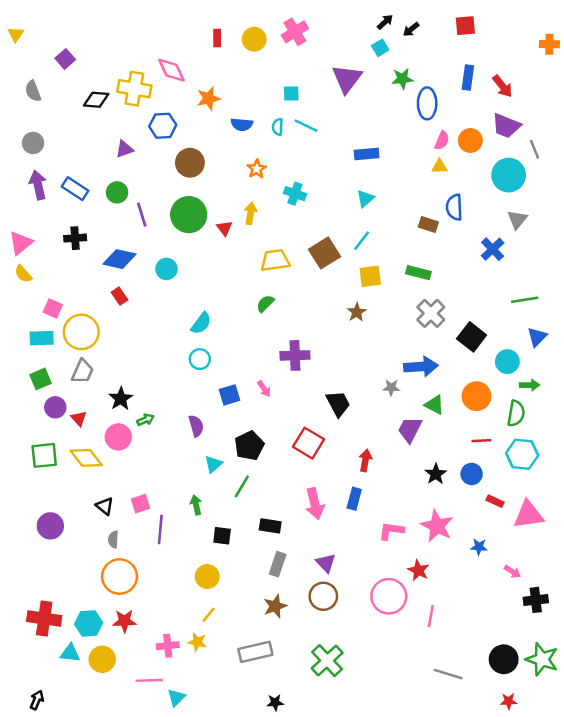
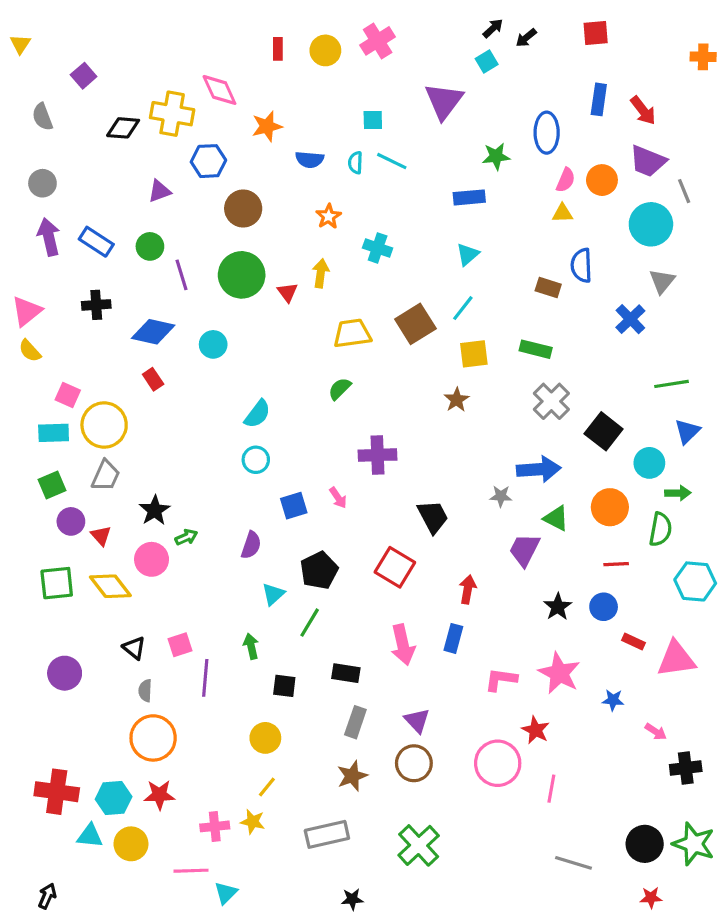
green star: (402, 79) -> (496, 156), moved
purple semicircle: (196, 426) -> (251, 545), turned 35
cyan hexagon: (522, 454) -> (695, 581), moved

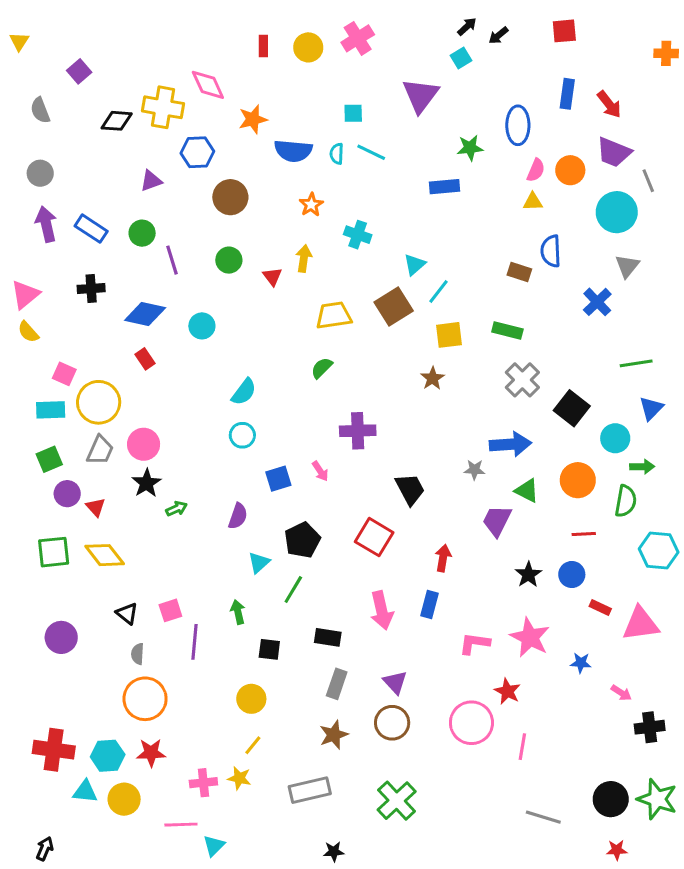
blue semicircle: (310, 159) -> (293, 151), size x1.4
cyan triangle: (468, 254) -> (415, 265), moved
green circle: (242, 275) -> (229, 260), size x0.6
pink circle: (152, 559) -> (144, 444), moved

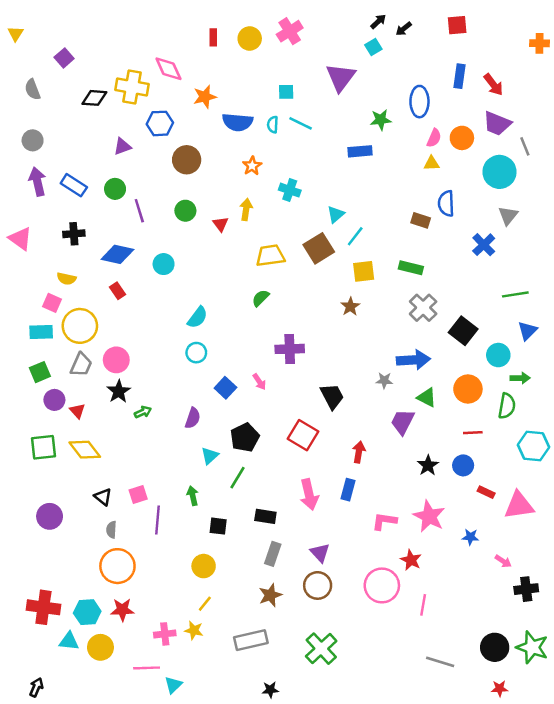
pink triangle: (25, 294) -> (20, 239), turned -45
yellow semicircle: (28, 332) -> (67, 279), moved, turned -36
blue square: (278, 479) -> (225, 388), turned -30

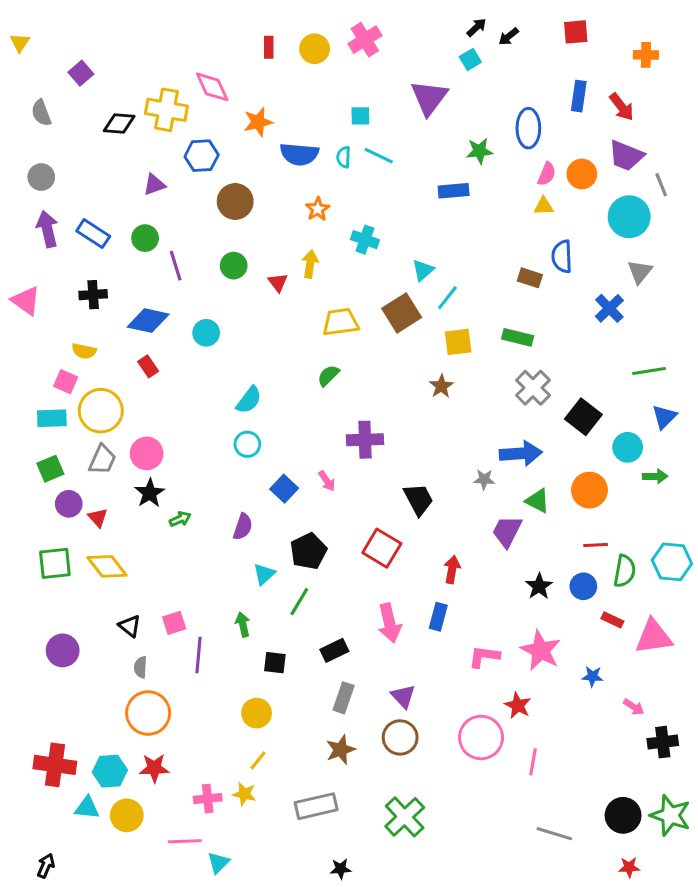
orange cross: (540, 43) -> (646, 55), moved
green semicircle: (507, 406) -> (625, 571), moved
black rectangle: (265, 516) -> (334, 650), turned -35

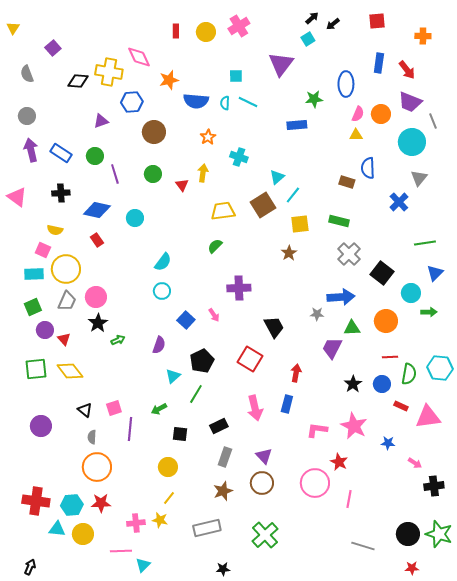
green triangle: (538, 501) -> (352, 328), turned -30
green arrow: (243, 624) -> (159, 409), turned -105

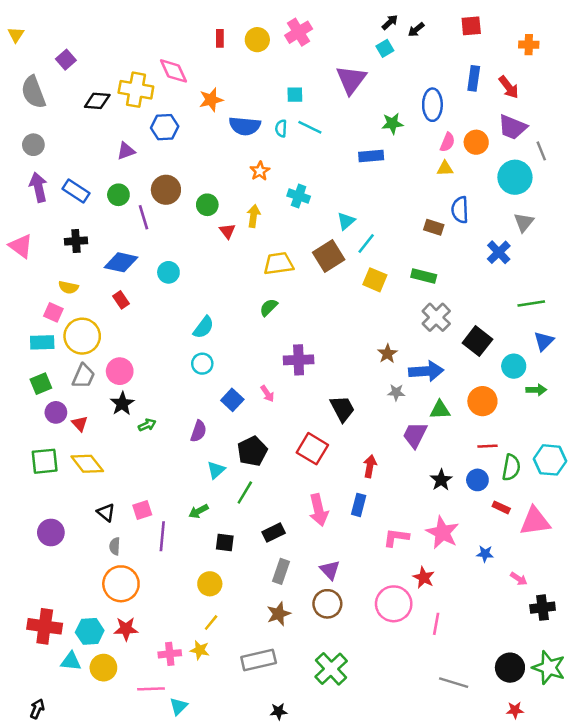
gray semicircle: (27, 74) -> (33, 92), size x1.5
brown circle: (154, 132) -> (166, 190), moved
green circle: (153, 174) -> (207, 205), moved
yellow square: (300, 224) -> (375, 280), turned 30
brown star: (289, 253) -> (387, 354), moved

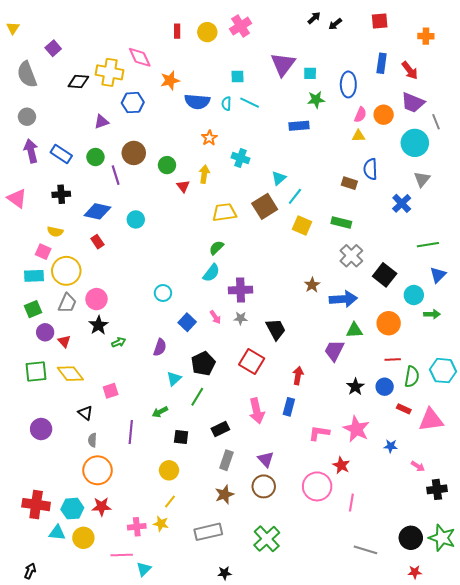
cyan square: (385, 48) -> (310, 73), moved, turned 32
cyan semicircle: (204, 327) -> (211, 273), moved
gray star: (396, 392) -> (241, 318), moved
pink square: (142, 510) -> (111, 391), moved

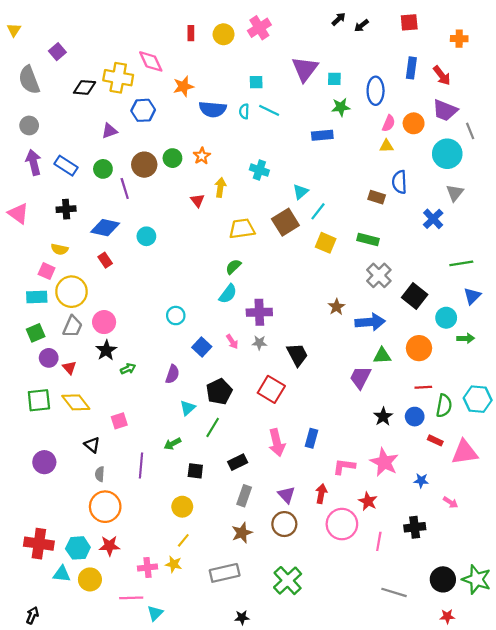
orange star: (209, 138) -> (202, 156), moved
green circle: (167, 165) -> (172, 158), moved
red arrow: (298, 376) -> (321, 494), moved
black cross: (437, 489) -> (415, 527), moved

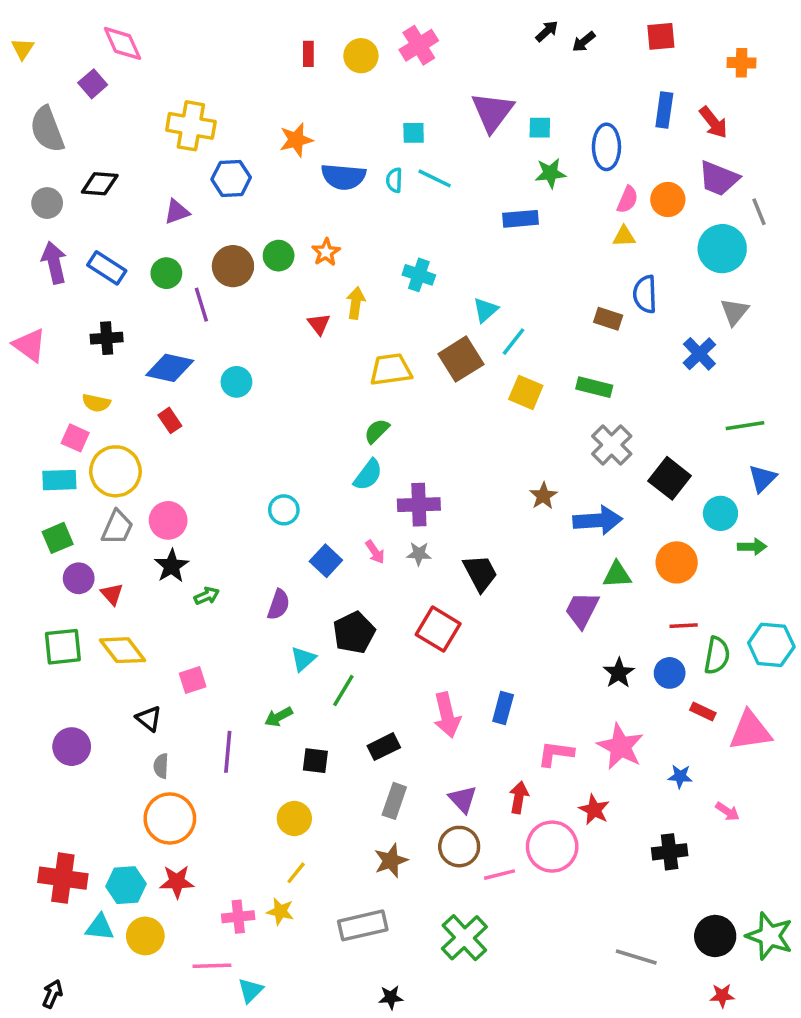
pink diamond: (151, 61) -> (123, 43), moved
black diamond: (85, 87) -> (100, 184), moved
pink line: (379, 541) -> (500, 875), moved, turned 66

